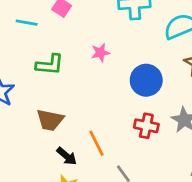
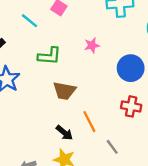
cyan line: (27, 23) -> (30, 21), turned 30
brown trapezoid: (50, 120) -> (64, 91), moved

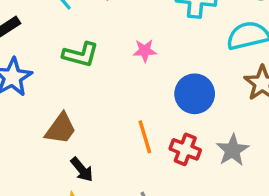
brown trapezoid: (64, 91) -> (61, 129), moved, turned -75
orange line: (89, 122) -> (145, 137), moved

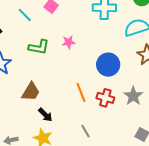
pink star: (145, 51) -> (69, 42), moved

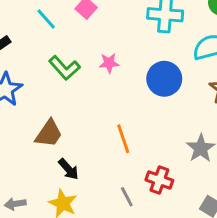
green L-shape: (39, 47) -> (64, 68), turned 35
blue circle: (108, 65) -> (164, 79), moved
red cross: (105, 98) -> (159, 180), moved

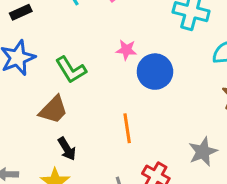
green L-shape: (64, 68) -> (71, 70), moved
blue circle: (164, 79) -> (155, 72), moved

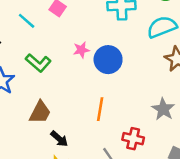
green L-shape: (71, 70) -> (38, 63), moved
orange line: (127, 128) -> (100, 109), turned 35

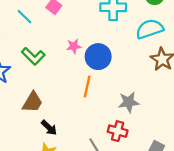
orange line: (100, 109) -> (87, 87), moved
gray star: (163, 109) -> (129, 102), moved, turned 30

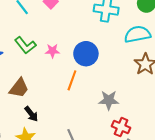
pink star: (74, 46) -> (52, 51), moved
red cross: (118, 131) -> (121, 127), moved

